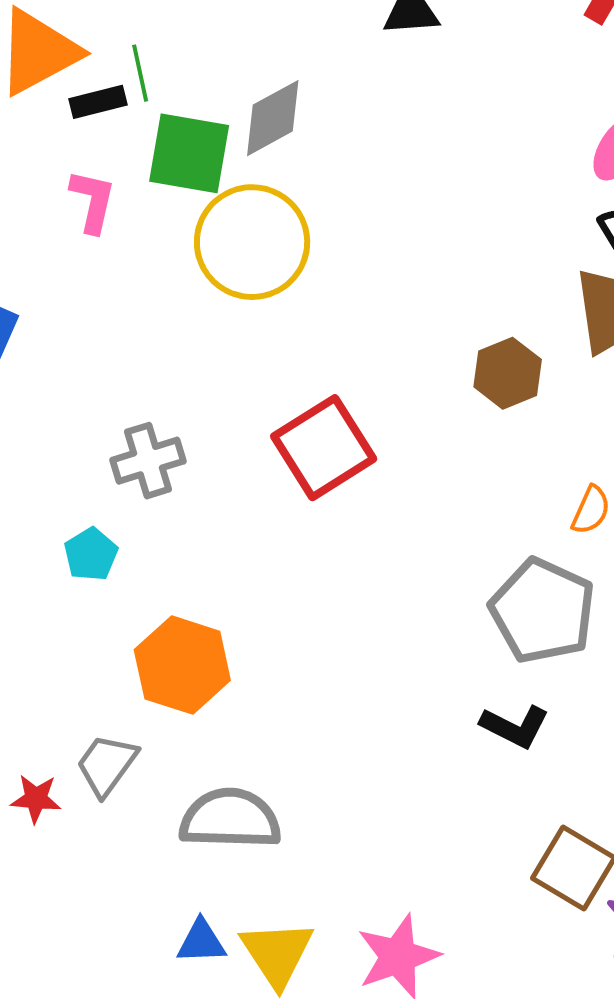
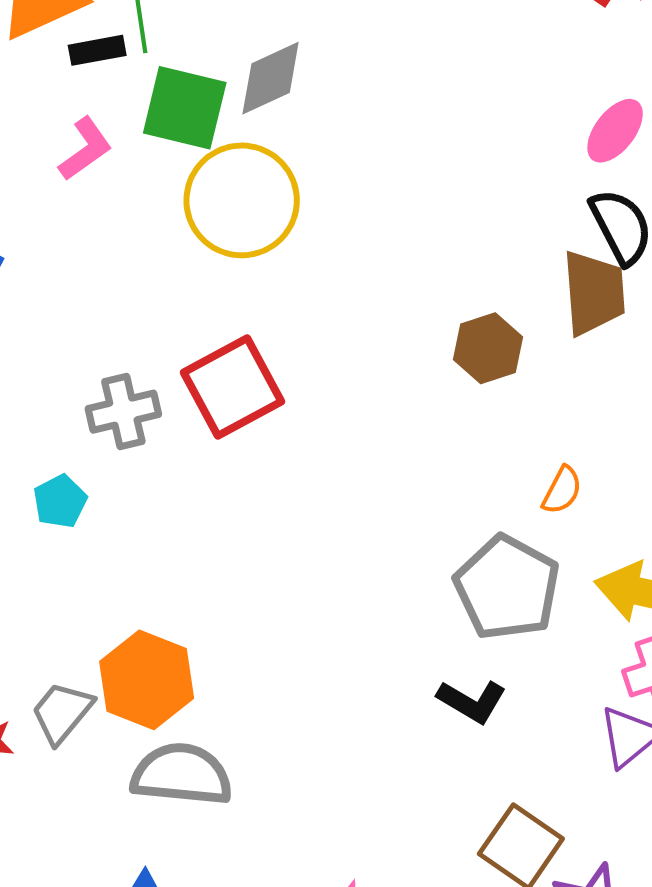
pink L-shape: (93, 201) -> (85, 149), turned 38
red square: (324, 448) -> (232, 387), moved
orange hexagon: (182, 665) -> (147, 680), moved

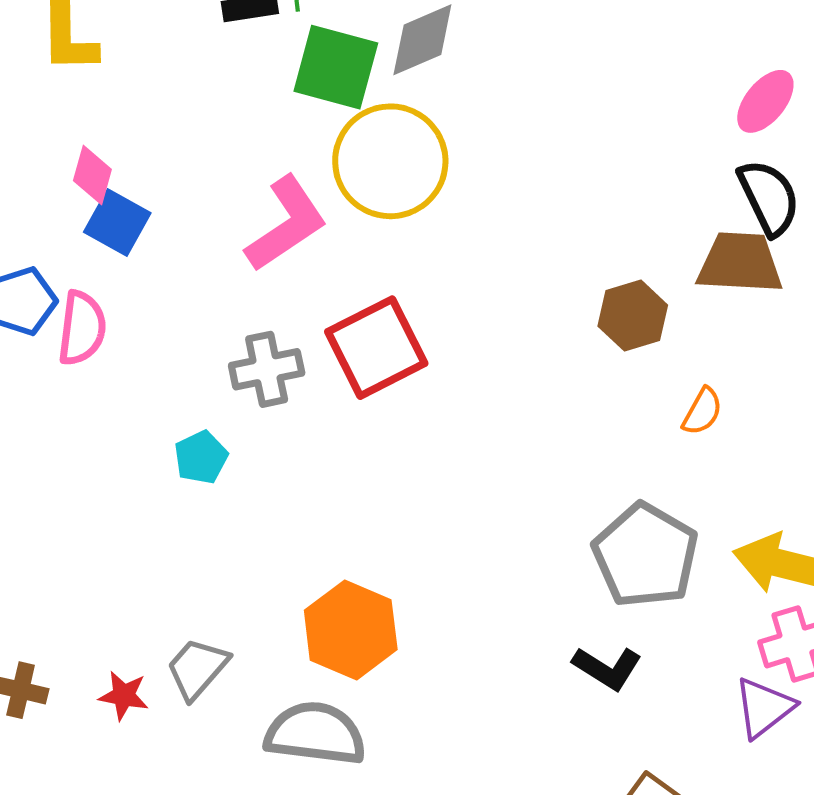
pink L-shape: (85, 149) -> (286, 224), moved, size x1.5
brown trapezoid: (594, 293) -> (740, 263), turned -84
orange semicircle: (562, 490) -> (702, 411), moved
orange hexagon: (147, 680) -> (351, 630), moved

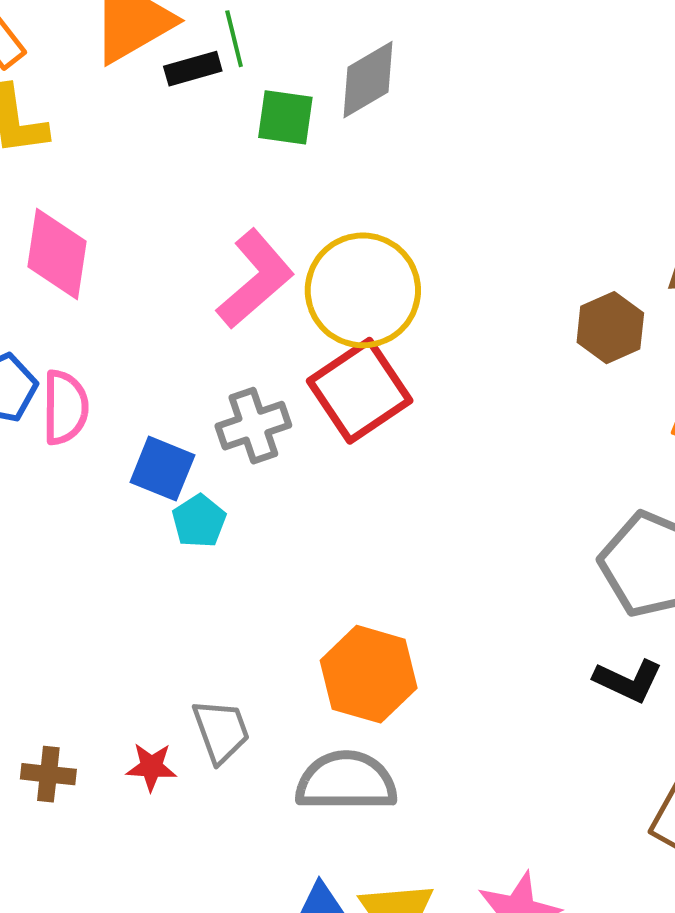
green square: (336, 67) -> (285, 117), size x0.7
yellow circle: (390, 161) -> (363, 290), moved
pink diamond: (92, 175) -> (57, 254), size x1.6
blue square: (117, 223) -> (162, 469), moved
gray trapezoid: (197, 668) -> (221, 731), turned 126

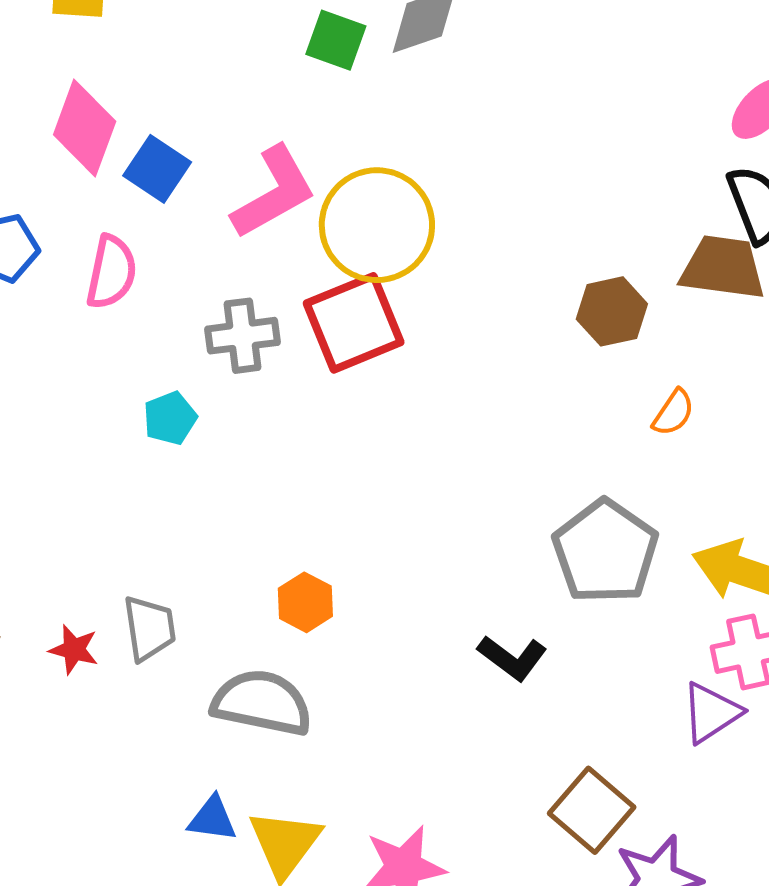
pink semicircle: (65, 407) -> (111, 272), moved
blue square: (162, 469) -> (157, 169), moved
orange hexagon: (369, 674) -> (305, 602), size x0.6
black L-shape: (628, 681) -> (512, 658), moved

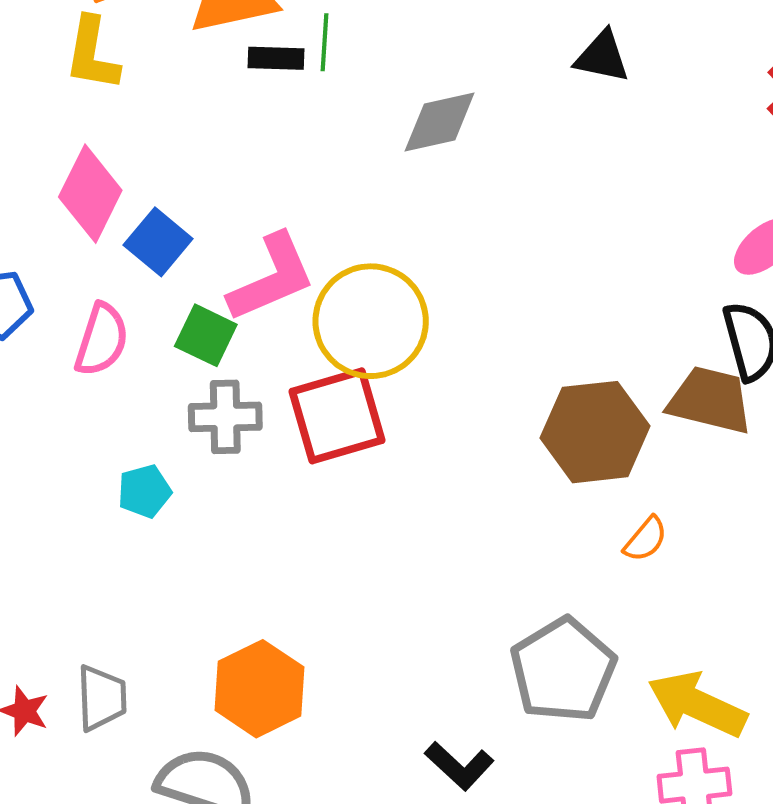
green square: (336, 40) -> (206, 335), moved
brown hexagon: (612, 311) -> (595, 432), size x1.5
orange hexagon: (305, 602) -> (259, 689), size x1.6

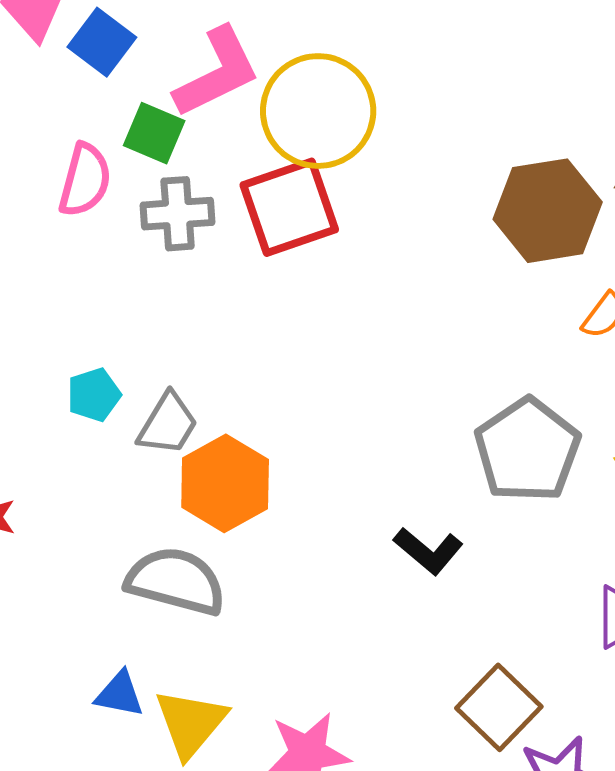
pink semicircle: (102, 340) -> (85, 180), moved
cyan pentagon: (144, 491) -> (94, 395), moved
gray trapezoid: (102, 698) -> (168, 424), moved, turned 36

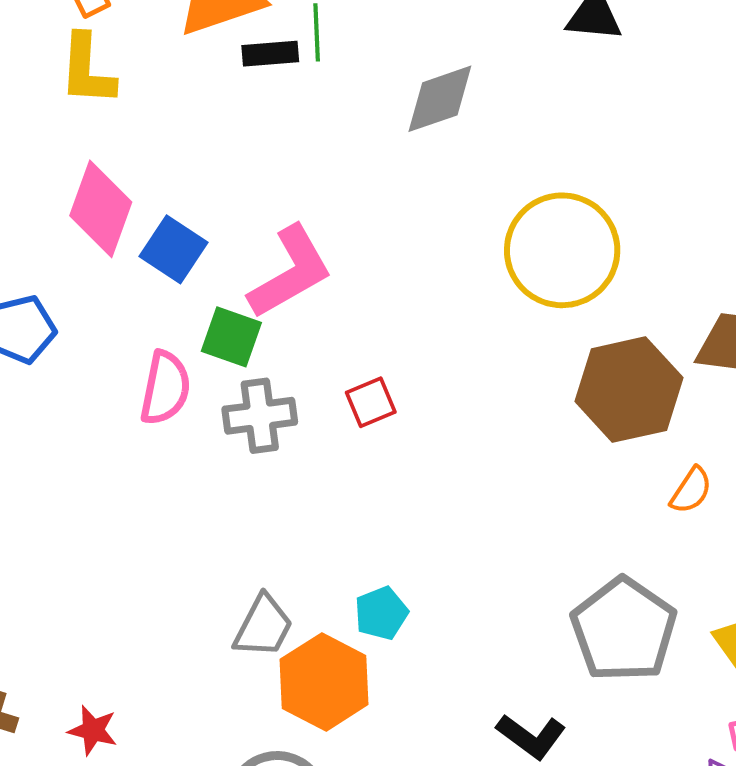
yellow circle: (318, 111) -> (562, 250), moved
red square: (289, 207) -> (371, 402), size x0.5
cyan pentagon: (94, 395) -> (381, 613), moved

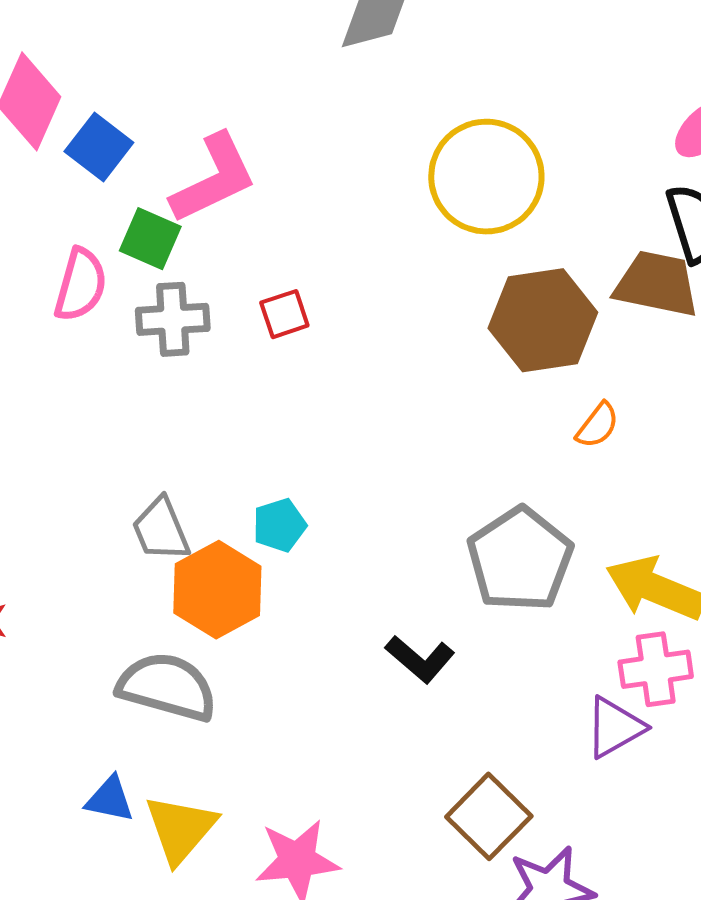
gray trapezoid: (263, 626) -> (161, 530), turned 126

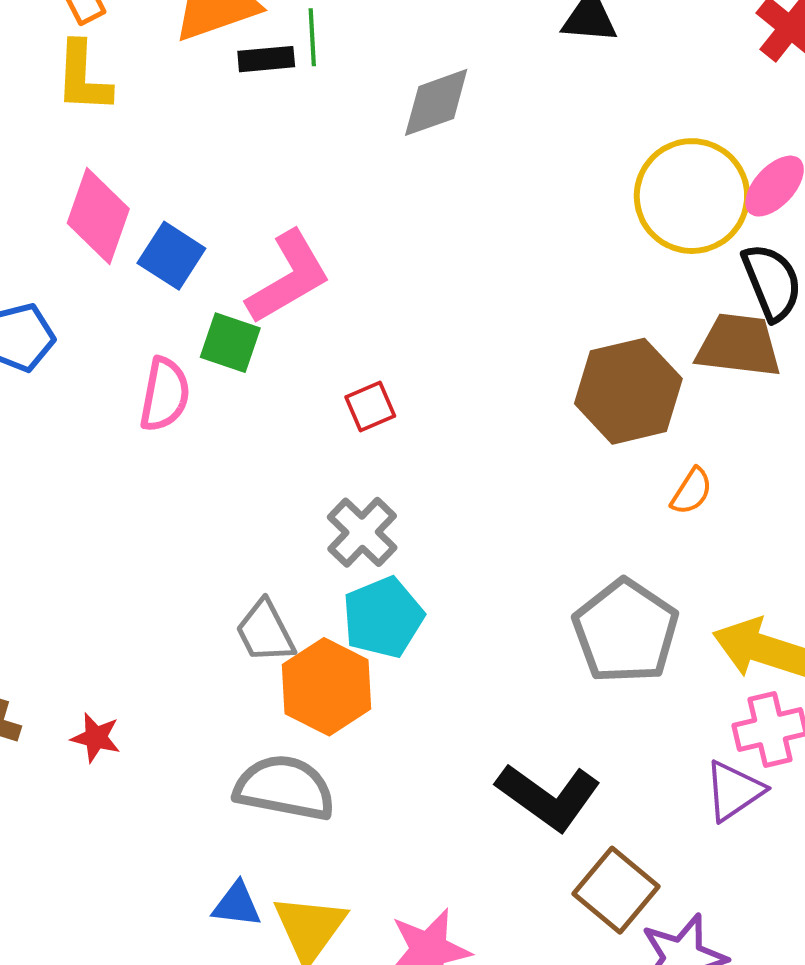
yellow circle: (486, 177) -> (692, 196), moved
gray cross: (173, 319) -> (362, 532), moved, turned -38
cyan pentagon: (279, 525) -> (383, 617), size x1.5
black L-shape: (420, 659) -> (548, 797), moved, size x1.5

